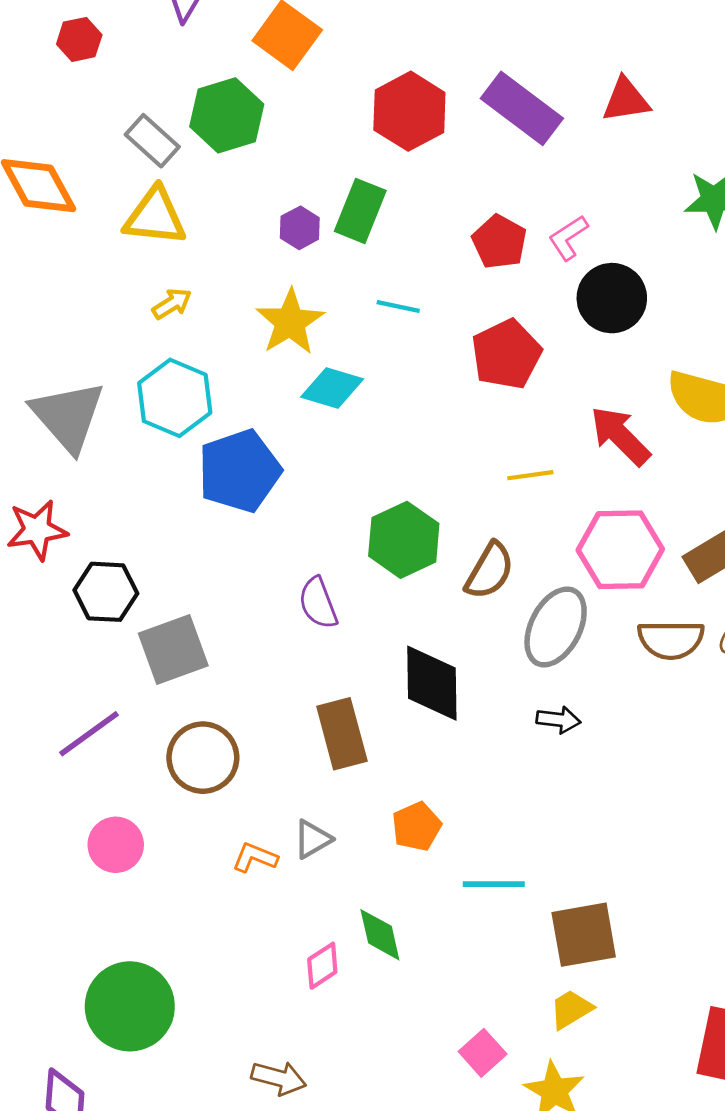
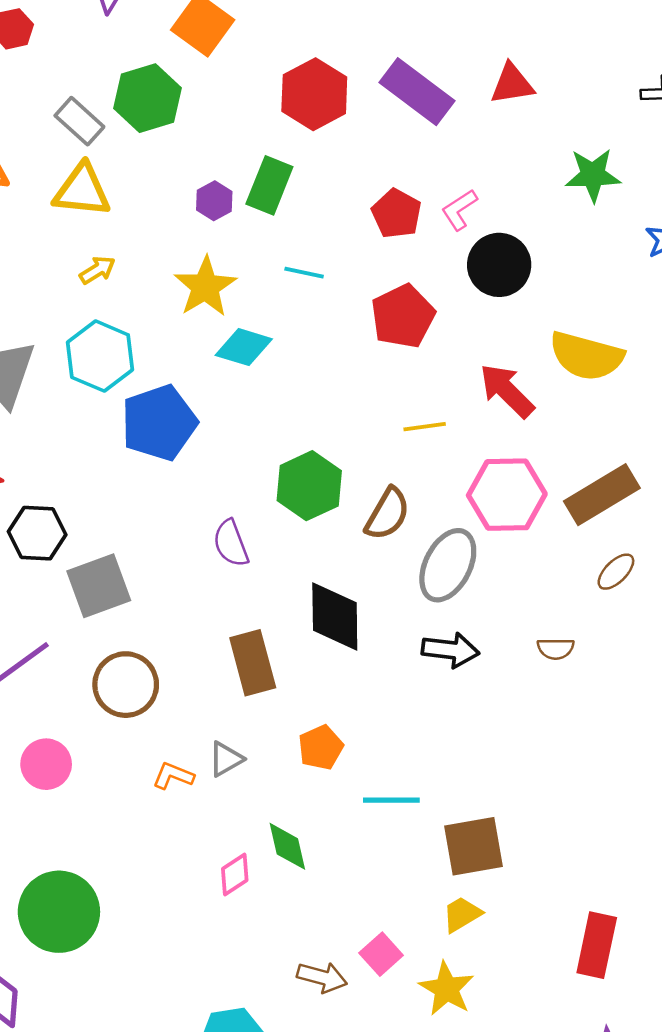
brown semicircle: (671, 640) -> (556, 649), moved, size x0.6
black arrow: (558, 720) -> (450, 650), size x1.4
brown arrow: (279, 1078) -> (322, 977), moved

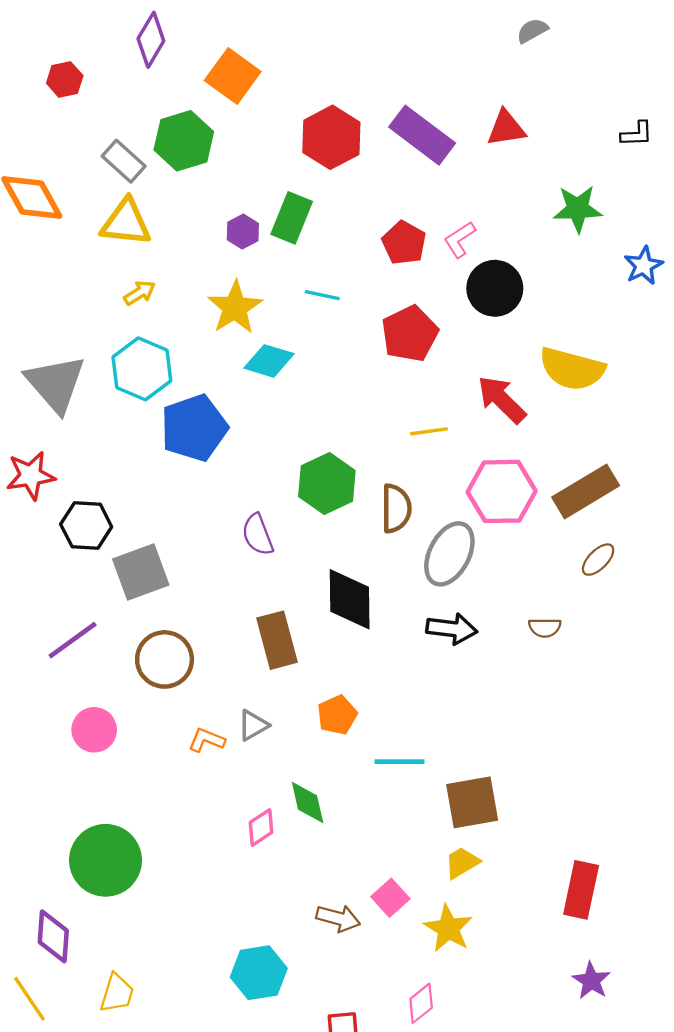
brown semicircle: (387, 514) -> (396, 508), turned -30

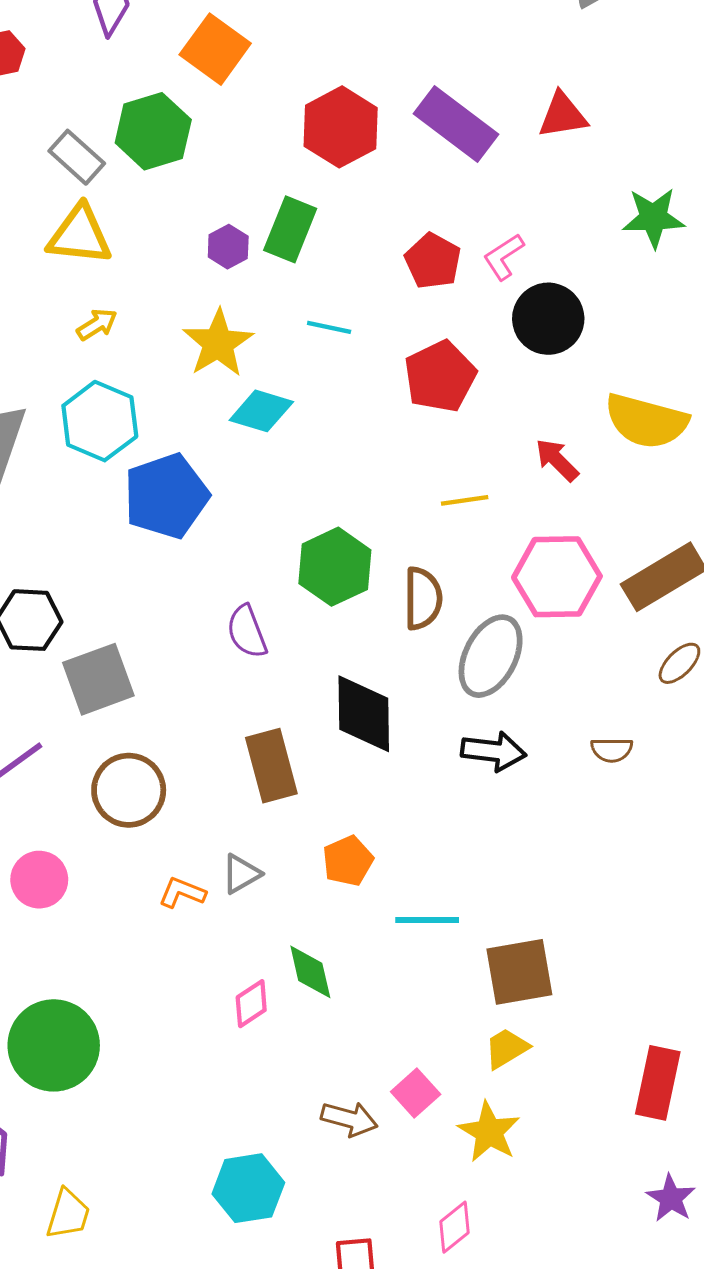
red arrow: (502, 400) -> (557, 460), size x0.7

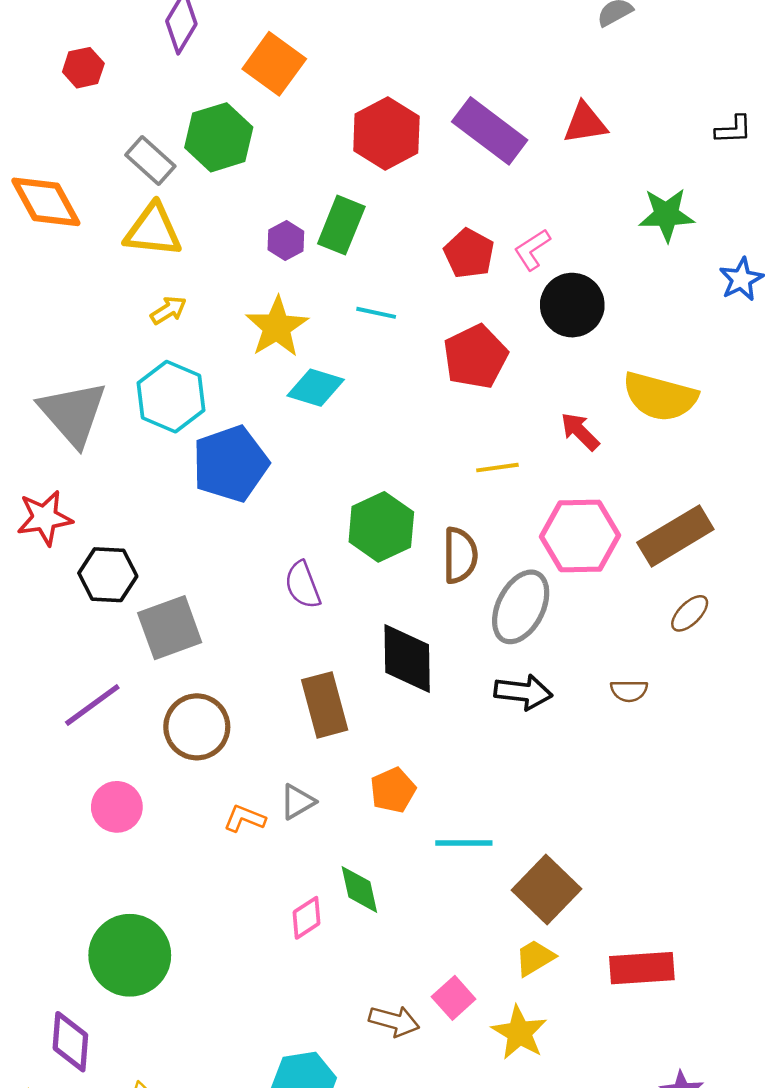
brown square: (519, 972) -> (546, 889), turned -36
red rectangle: (658, 1083) -> (642, 968), moved, turned 74

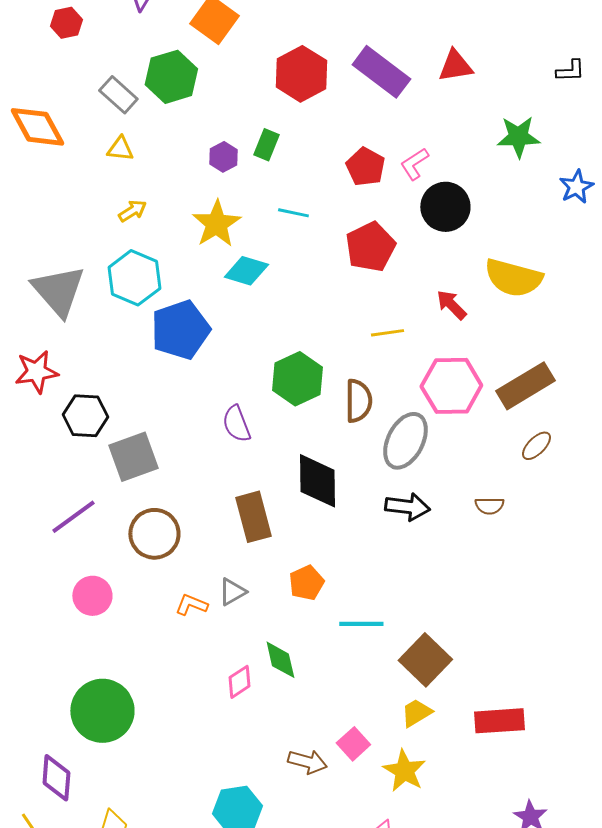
green rectangle: (341, 225) -> (266, 145), size x0.7
yellow triangle: (153, 230) -> (120, 149), size x0.6

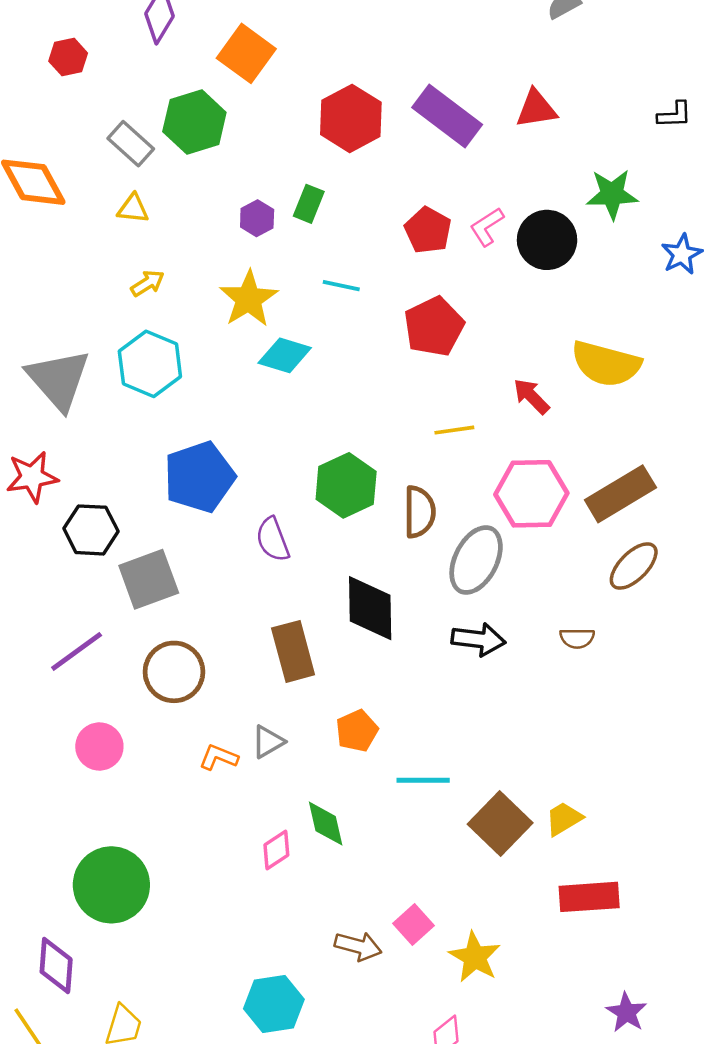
black circle: (445, 207) -> (547, 240), moved
blue pentagon: (180, 330) -> (199, 477), moved
brown ellipse: (536, 446) -> (634, 566), size x1.4
yellow trapezoid: (416, 713) -> (564, 819), moved

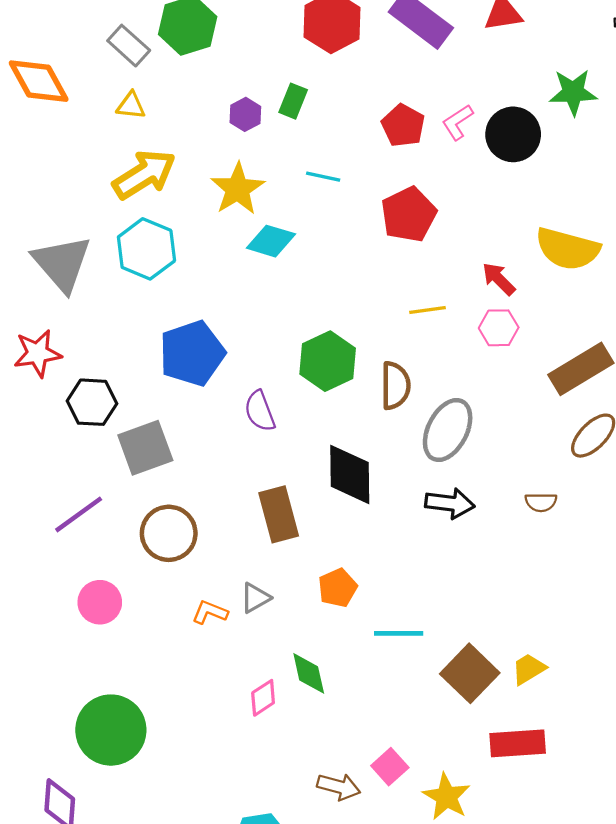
yellow arrow: (148, 283) -> (144, 174), size x2.0
pink hexagon: (531, 494) -> (499, 328), moved, size x0.6
red rectangle: (589, 897) -> (518, 743), moved

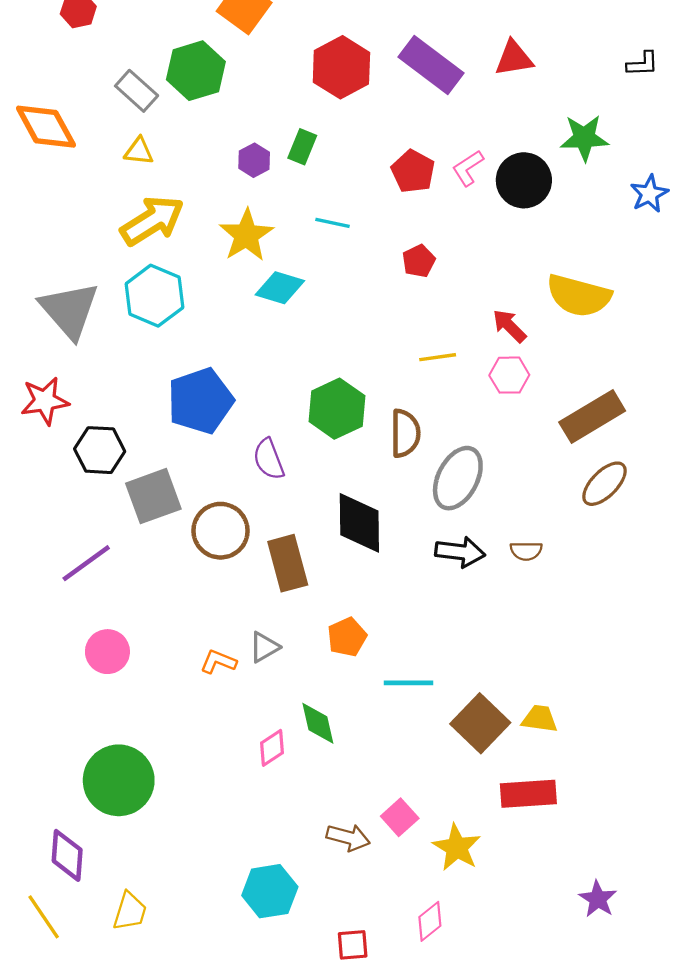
red pentagon: (409, 214) -> (419, 261), size x0.6
brown semicircle: (541, 502) -> (526, 551), moved
brown circle: (169, 533) -> (221, 531), moved
yellow trapezoid: (529, 669) -> (540, 719), turned 39

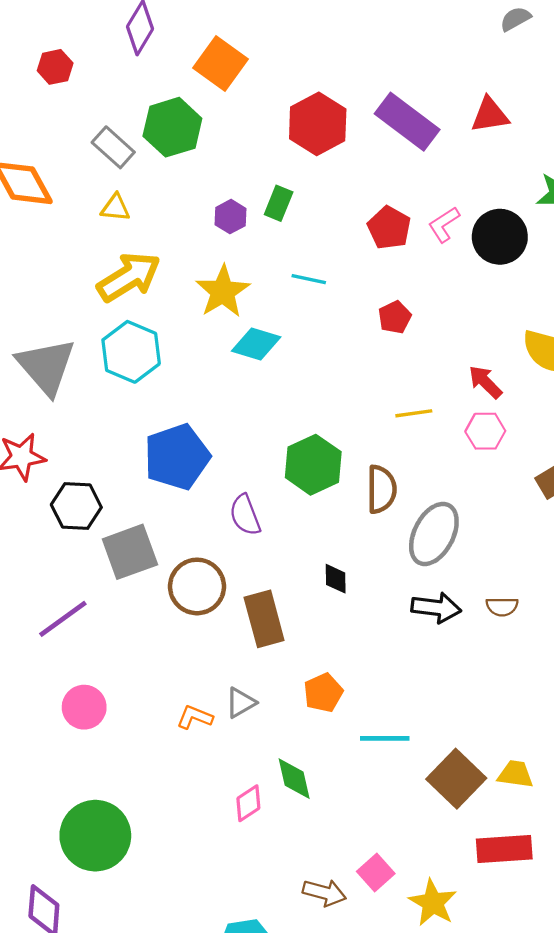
black diamond: (359, 523) -> (336, 579), size x0.5

